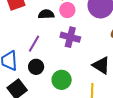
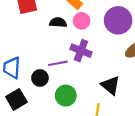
purple line: (34, 44) -> (58, 63), moved, turned 42

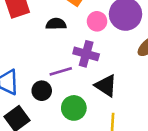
pink circle: (82, 21) -> (97, 21), moved
black triangle: (111, 85) -> (106, 86), moved

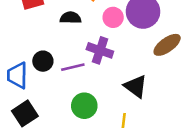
black triangle: (106, 86) -> (136, 86), moved
black circle: (42, 91) -> (43, 61), moved

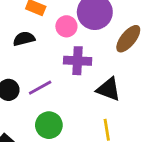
purple cross: (100, 50) -> (78, 61), moved
green circle: (84, 106) -> (49, 125), moved

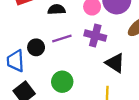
purple line: (40, 88) -> (62, 39), moved

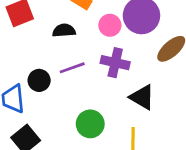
green circle: (62, 82) -> (90, 124), moved

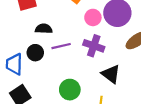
black semicircle: (64, 31) -> (44, 29), moved

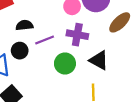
green circle: (70, 90) -> (65, 64), moved

